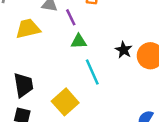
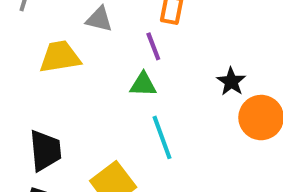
purple line: (71, 17) -> (153, 46), moved
black star: (124, 50) -> (231, 82), moved

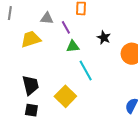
purple line: (153, 46) -> (66, 27), moved
black star: (231, 82) -> (104, 38), moved

